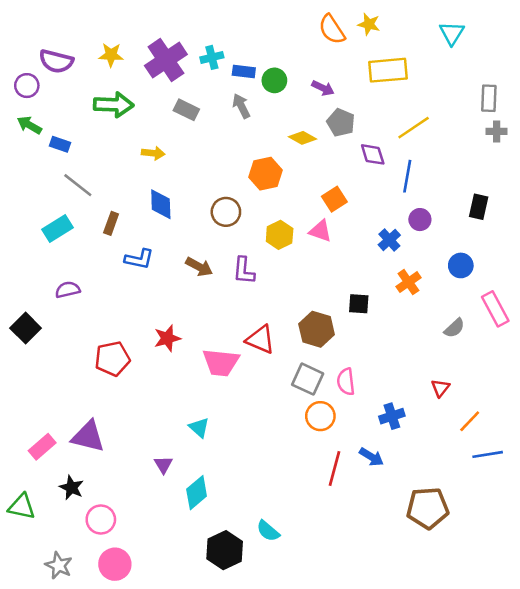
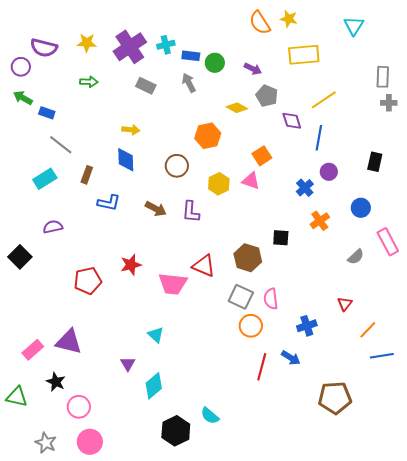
green arrow: (114, 105) -> (89, 82), size x0.6
yellow arrow: (153, 153) -> (131, 130), moved

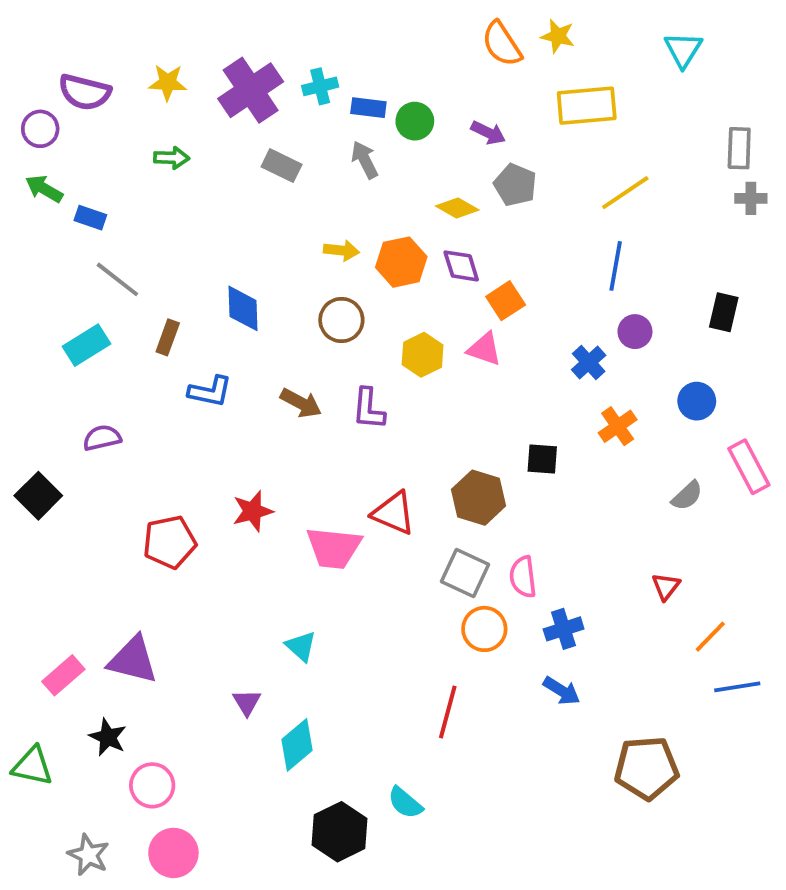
purple diamond: (292, 121) -> (461, 266), moved
yellow arrow: (131, 130) -> (341, 250), moved
blue cross: (307, 326) -> (564, 629), moved
red line: (262, 367) -> (448, 712), moved

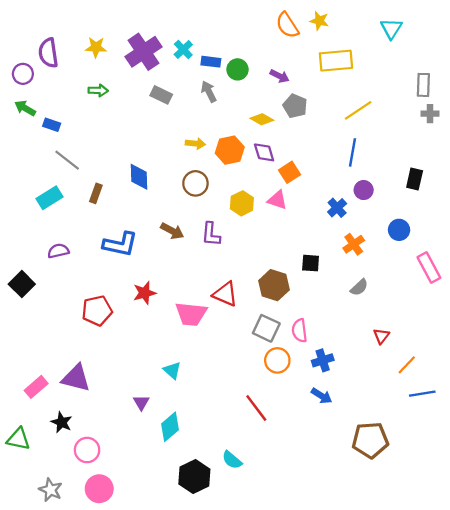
cyan cross: (320, 86) -> (183, 50), turned -30
purple semicircle: (85, 92) -> (48, 53), turned 68
blue L-shape: (210, 391) -> (120, 244), moved, size x1.4
gray semicircle: (687, 496) -> (359, 287), moved
red line: (448, 712) -> (256, 408), turned -52

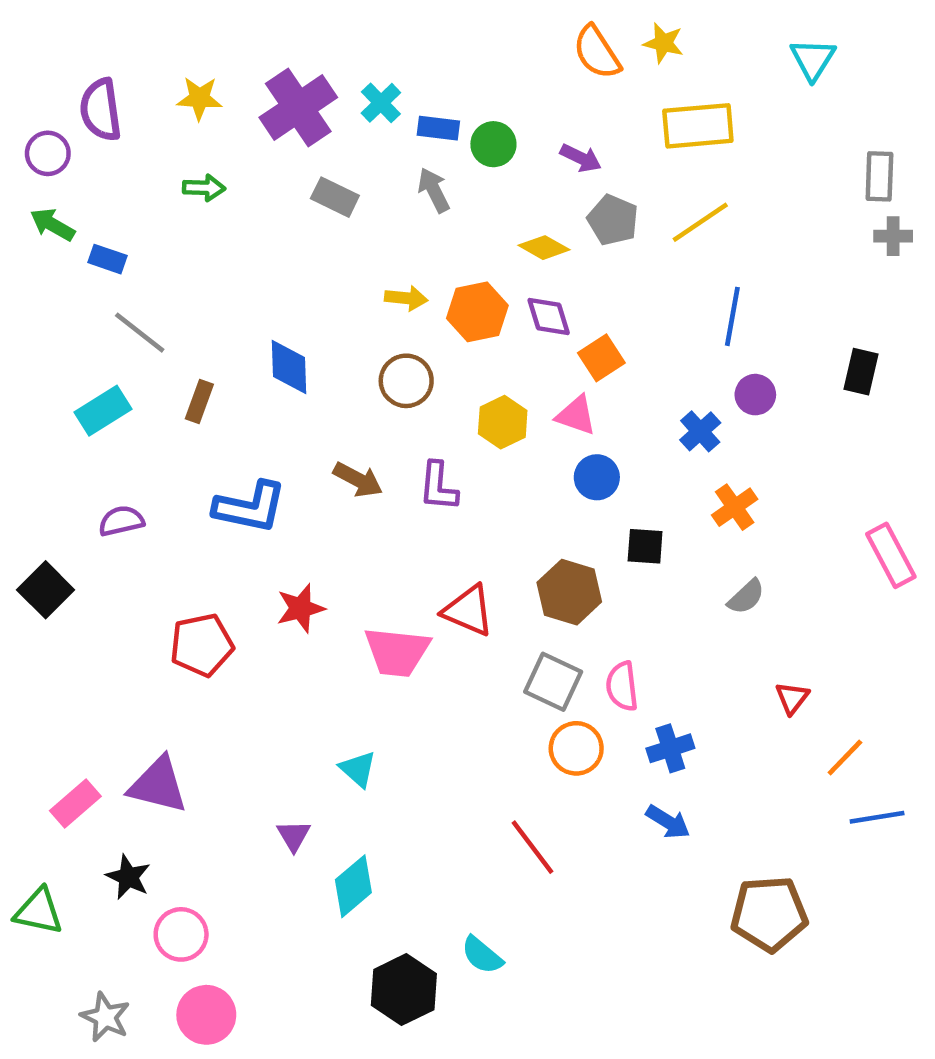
yellow line: (358, 110) -> (700, 222), moved
blue circle: (399, 230) -> (597, 477), moved

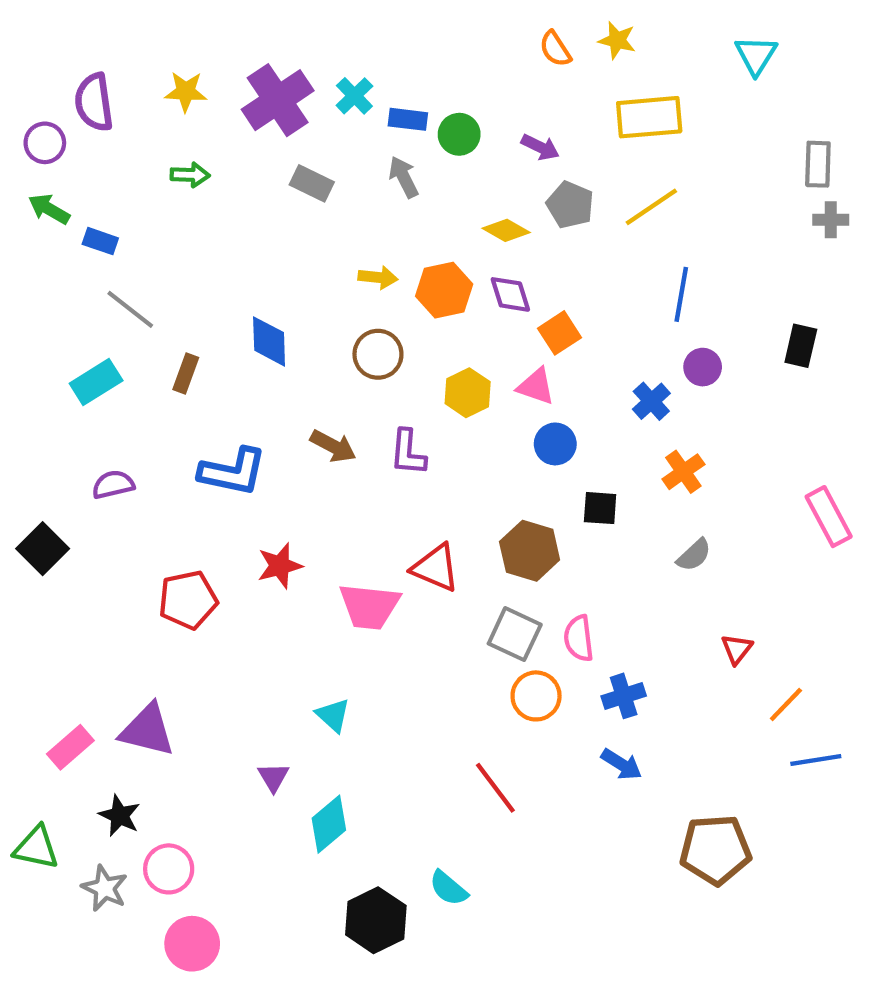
orange semicircle: (597, 52) -> (555, 49), size x0.7
gray star: (105, 1017) -> (105, 888), moved

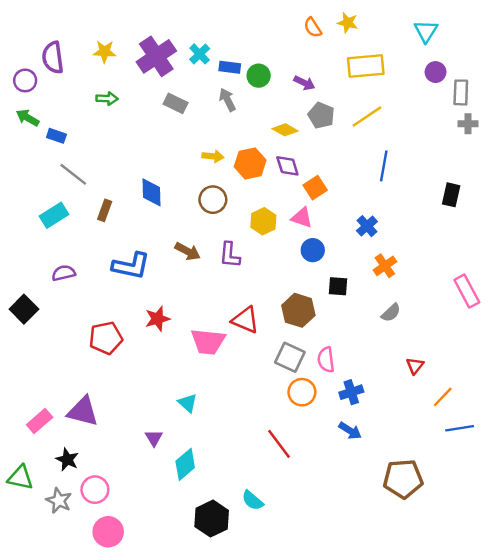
purple circle: (703, 367) -> (436, 72), moved

